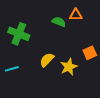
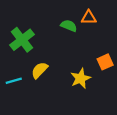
green cross: (19, 34) -> (22, 40), turned 30
yellow semicircle: (47, 60) -> (40, 70), moved

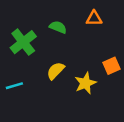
green semicircle: (69, 26) -> (58, 27), moved
yellow semicircle: (40, 70) -> (56, 71), moved

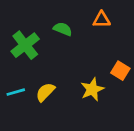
orange square: (112, 66) -> (120, 71), turned -35
yellow semicircle: (56, 71) -> (45, 92), moved

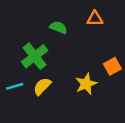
green cross: (25, 45) -> (35, 56), moved
orange square: (120, 71) -> (112, 66), turned 30

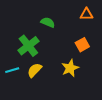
orange triangle: (95, 19) -> (86, 14), moved
orange square: (112, 66) -> (82, 45), moved

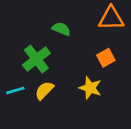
orange triangle: (86, 14) -> (111, 18), size x1.5
yellow star: (70, 68) -> (90, 88), turned -30

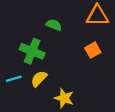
green cross: (36, 59) -> (32, 51), turned -30
yellow star: (90, 88) -> (64, 98), moved

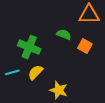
green semicircle: (54, 25) -> (64, 34), moved
orange square: (93, 50) -> (85, 46), turned -32

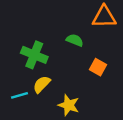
orange square: (85, 46) -> (98, 67), moved
cyan line: (12, 72) -> (20, 95), moved

